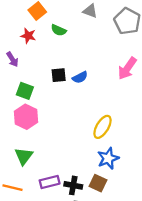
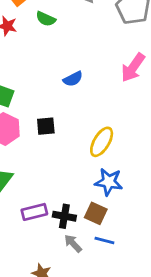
black square: (59, 75) -> (46, 126), moved
blue star: (108, 158) -> (109, 182), turned 30

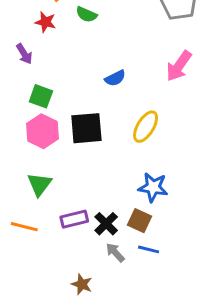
black square: (46, 126) -> (86, 128), size x1.6
yellow ellipse: (102, 142) -> (146, 127), moved
black cross: (64, 216) -> (106, 224), turned 35

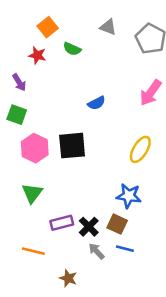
green square: (41, 96) -> (17, 115), moved
yellow ellipse: (146, 127) -> (140, 149), moved
orange line: (24, 227) -> (33, 251), moved

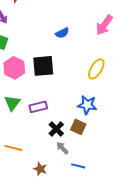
purple rectangle: (62, 223) -> (38, 107), moved
blue line: (125, 249) -> (78, 166), moved

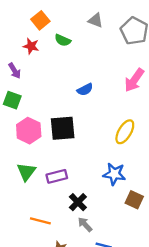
brown square: (78, 127) -> (134, 200), moved
orange line: (13, 148) -> (40, 221), moved

